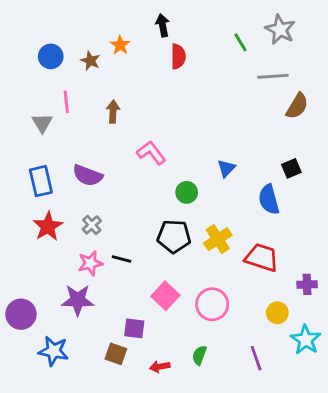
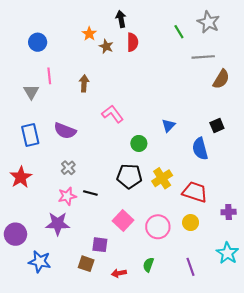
brown star: (90, 61) -> (106, 46), moved
red star: (48, 226) -> (21, 177), moved
yellow circle: (277, 313) -> (191, 223), moved

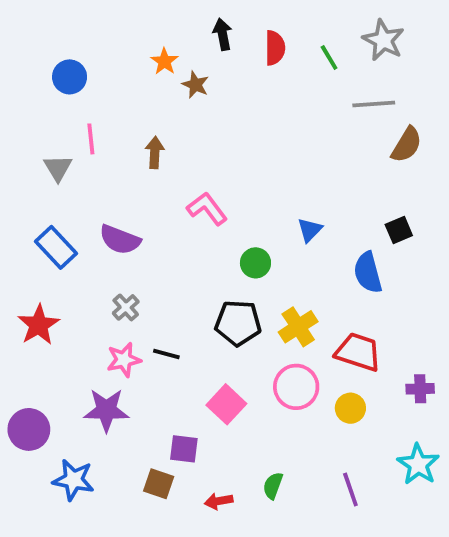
red semicircle: (133, 42) -> (275, 48), moved
blue rectangle: (30, 135) -> (56, 247), turned -30
pink circle: (158, 227) -> (296, 387), moved

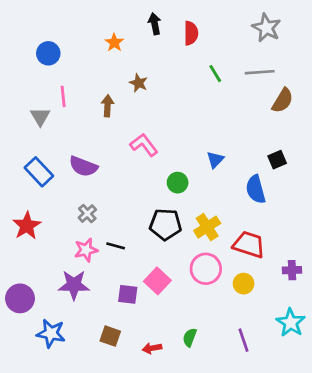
green line: (329, 58) -> (215, 74), moved
brown star: (195, 85) -> (138, 83), moved
purple square: (184, 449) -> (128, 294), moved

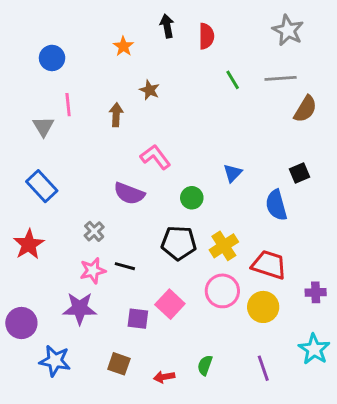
purple semicircle: (83, 166) -> (129, 193), moved
yellow circle: (244, 284) -> (263, 307), size x1.4

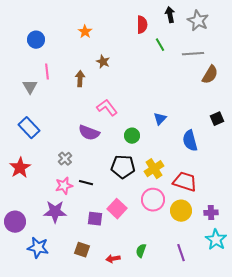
black arrow: (167, 26) -> (170, 15), moved
green line: (233, 80) -> (160, 45), moved
black square: (300, 173) -> (217, 119), moved
purple cross: (316, 292) -> (211, 213), moved

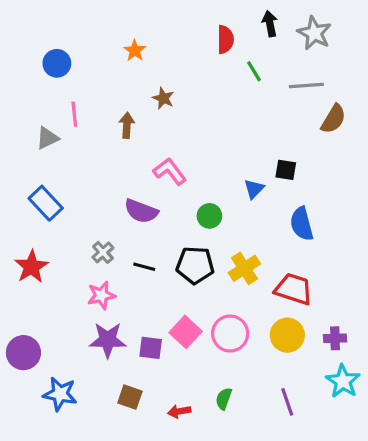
gray triangle: (30, 87) -> (47, 138), turned 35
black square: (217, 119) -> (286, 170), moved, turned 32
black line: (86, 183) -> (144, 267), moved
pink circle: (153, 200) -> (230, 334), moved
purple star: (55, 212) -> (108, 340), moved

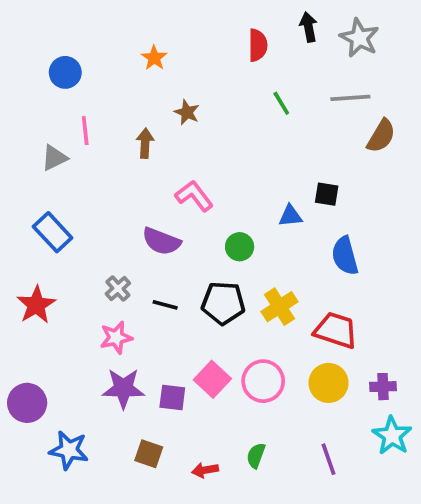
green line: (254, 71) -> (281, 103), moved
blue triangle: (254, 189) -> (290, 216), turned 40

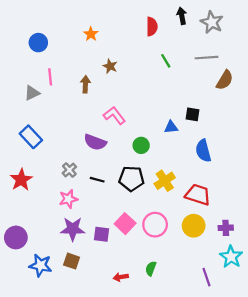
brown square: (149, 454) -> (72, 261), moved
purple line: (329, 459) -> (206, 277), moved

